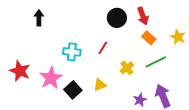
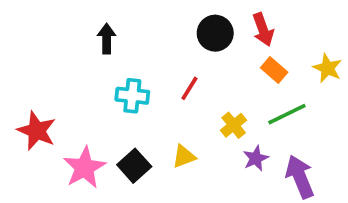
black arrow: (39, 18) -> (107, 39), moved
pink star: (51, 78) -> (84, 168), moved
purple star: (140, 100) -> (256, 158), moved

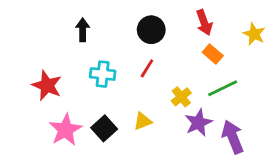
black circle: (215, 33) -> (151, 30), moved
yellow star: (327, 68) -> (254, 34), moved
red star: (37, 131) -> (47, 85), moved
purple star: (256, 158) -> (198, 123), size x1.4

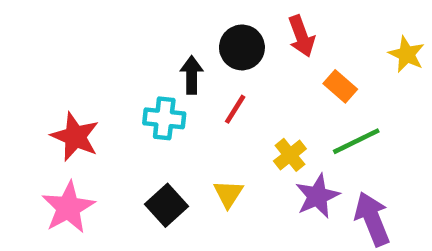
red arrow: (204, 23) -> (301, 36), moved
black arrow: (83, 30) -> (192, 75), moved
yellow triangle: (143, 121) -> (228, 194), turned -36
pink star: (65, 130) -> (68, 208), moved

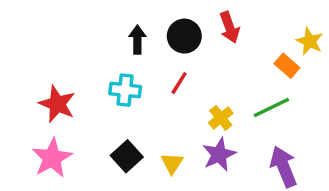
black arrow: (192, 75) -> (137, 40), moved
orange rectangle: (340, 86) -> (287, 66), moved
yellow triangle: (228, 194) -> (172, 163), moved
purple star: (317, 196) -> (219, 154), moved

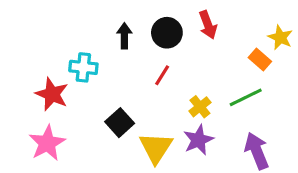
cyan cross: (125, 90) -> (83, 67), moved
black square: (127, 156) -> (120, 123), moved
yellow triangle: (172, 163) -> (156, 148), size x1.6

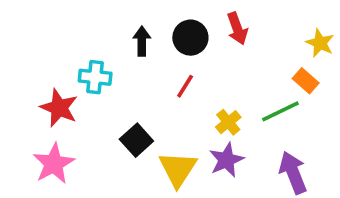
orange rectangle: (260, 60) -> (306, 81), moved

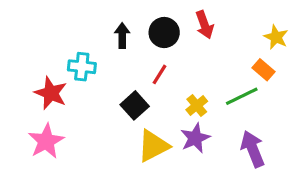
black square: (136, 140) -> (135, 105), moved
yellow triangle: (178, 169) -> (153, 146), turned 30

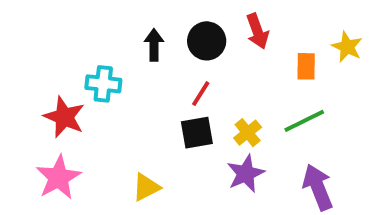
orange rectangle: (264, 70) -> (306, 66), moved, turned 50
black square: (135, 105) -> (197, 133), moved, turned 32
yellow triangle: (153, 146) -> (146, 187), moved, size x0.7

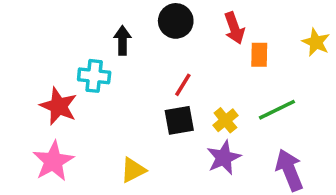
black circle: (207, 41) -> (176, 21), moved
black arrow: (154, 45) -> (122, 40), moved
orange rectangle: (306, 66) -> (259, 55), moved

